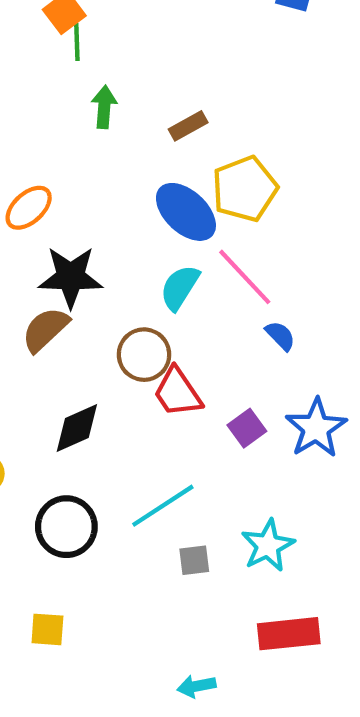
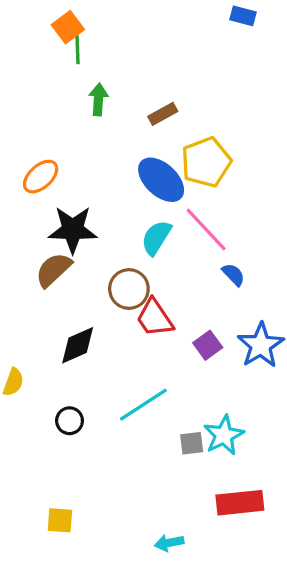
black circle: (66, 527) -> (70, 421), size x0.6
gray square: (194, 560) -> (192, 443), moved
yellow square: (47, 629) -> (60, 520), moved

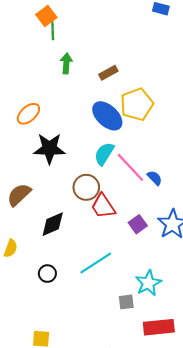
pink line: (206, 230) -> (130, 167), moved
brown semicircle: (53, 270) -> (19, 195), moved
gray square: (192, 443) -> (126, 302), moved

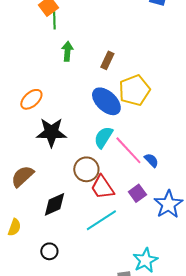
brown rectangle: (108, 73) -> (107, 60), turned -36
purple square: (138, 224) -> (137, 193), moved
cyan line: (96, 263) -> (101, 220), moved

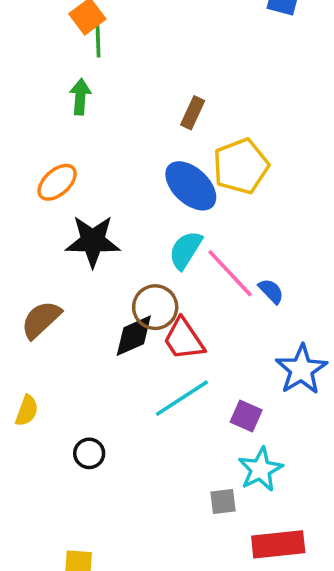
green arrow: (67, 51) -> (80, 97), moved
purple square: (137, 193) -> (246, 416), moved, turned -30
black diamond: (54, 204) -> (134, 336), moved

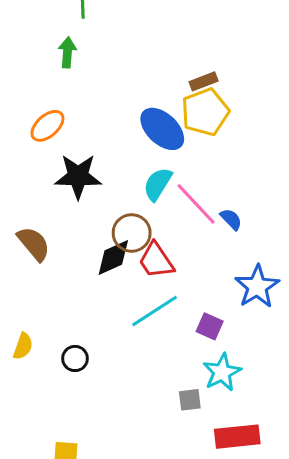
brown rectangle: (193, 113) -> (204, 81), moved, turned 44
brown semicircle: (41, 320) -> (34, 244), turned 93
yellow semicircle: (27, 411) -> (23, 346), moved

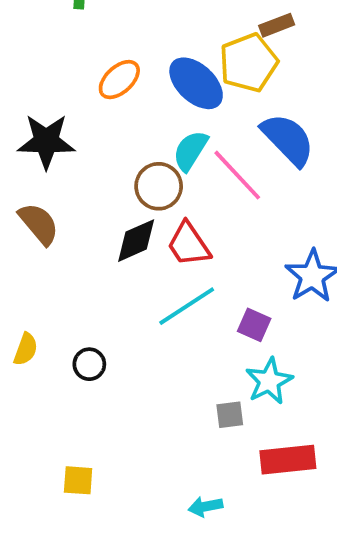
brown rectangle: (204, 81) -> (277, 25), moved
orange ellipse: (47, 126) -> (119, 80), moved
black star: (78, 176) -> (46, 141), moved
blue semicircle: (231, 219) -> (288, 139), moved, size x2.0
brown circle: (132, 233) -> (159, 186), moved

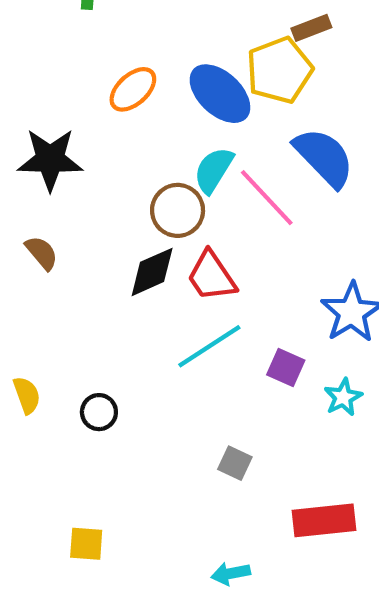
brown semicircle: (39, 224) -> (42, 253), size x0.7
yellow semicircle: (26, 349) -> (27, 395), turned -40
cyan star: (269, 381) -> (343, 397), moved, size x0.7
gray square: (230, 415) -> (235, 463), moved, turned 32

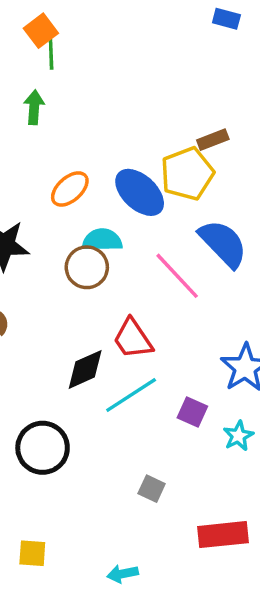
cyan semicircle: (214, 170) -> (102, 240), moved, turned 57
brown circle: (178, 210) -> (87, 267), moved
black diamond: (152, 272) -> (85, 369), moved
black circle: (99, 412) -> (43, 448), size x1.8
cyan arrow: (231, 573) -> (123, 574), moved

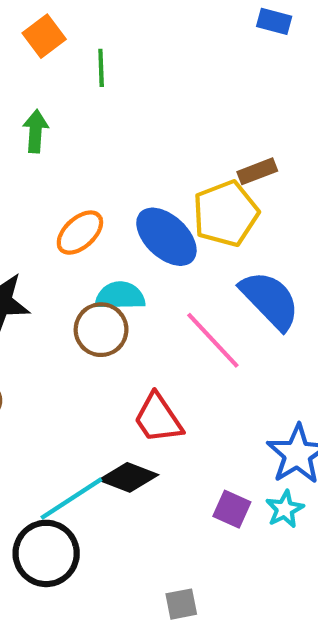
green line: (51, 54) -> (101, 68), moved
black diamond: (85, 369) -> (128, 477), moved, turned 45
cyan line: (131, 395) -> (71, 499), moved
cyan star: (238, 436) -> (285, 509), moved
gray square: (152, 489) -> (181, 604), turned -36

